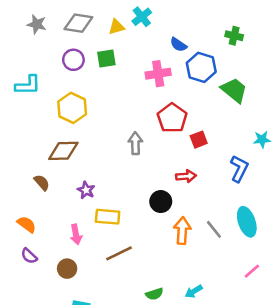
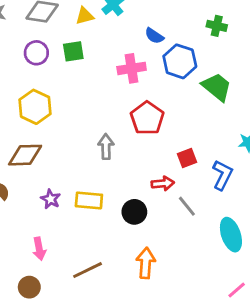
red square: (199, 140) -> (187, 158), moved
yellow rectangle: (108, 217) -> (89, 201), moved
gray line: (214, 229) -> (187, 206), moved
orange arrow: (182, 231) -> (146, 263), moved

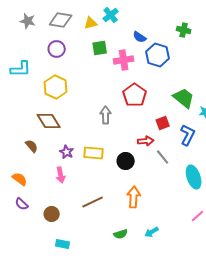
green square: (73, 51) -> (100, 48), moved
green trapezoid: (217, 87) -> (184, 98), moved
brown diamond: (25, 155) -> (49, 121), turned 60
pink arrow: (39, 249) -> (61, 175), moved

